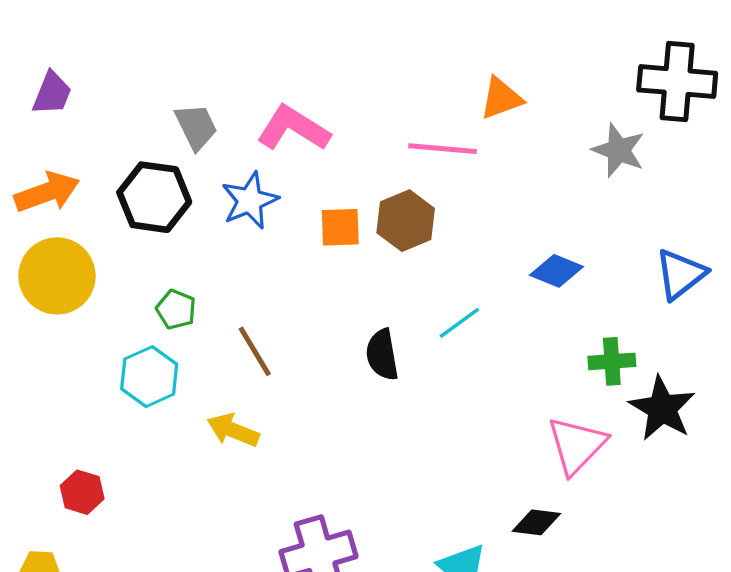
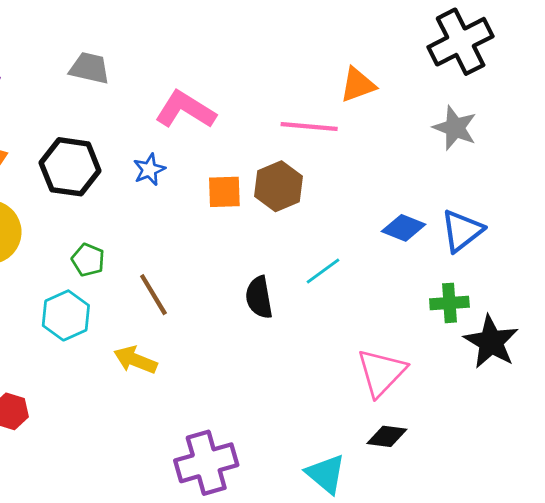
black cross: (677, 82) -> (461, 42), moved, turned -32
gray trapezoid: (196, 127) -> (89, 68), moved, turned -51
blue star: (250, 201) -> (149, 170), size x0.7
blue triangle: (681, 274) -> (462, 231), moved
pink triangle: (577, 445) -> (381, 372), moved

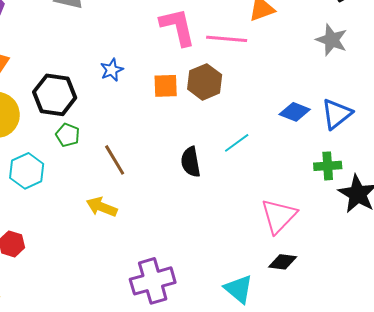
pink L-shape: (185, 110) -> (178, 27), moved, turned 45
black hexagon: (70, 167) -> (55, 95), moved
cyan hexagon: (66, 315) -> (27, 171), moved

